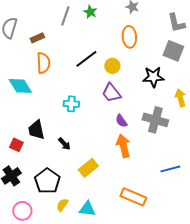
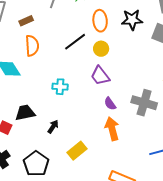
orange ellipse: (129, 37) -> (100, 21), moved
black star: (153, 77) -> (132, 20), moved
black trapezoid: (36, 130) -> (25, 113), turned 90
black arrow: (64, 144) -> (53, 127), turned -104

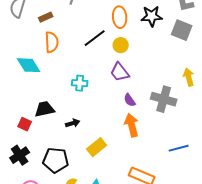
black arrow: (53, 127) -> (73, 123), turned 40
black pentagon: (36, 164) -> (56, 160), turned -30

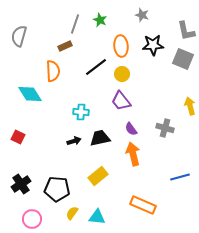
brown rectangle: (46, 17) -> (65, 46), moved
gray cross: (164, 99) -> (165, 128), size x0.7
black trapezoid: (45, 109) -> (100, 138), moved
black arrow: (73, 123) -> (74, 141), moved
red square: (25, 124) -> (18, 137), moved

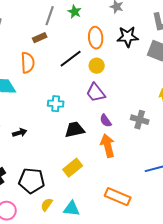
black arrow: (74, 141) -> (20, 133), moved

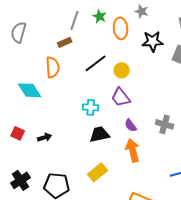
orange ellipse: (96, 38) -> (121, 28), moved
cyan cross: (56, 104) -> (91, 107), moved

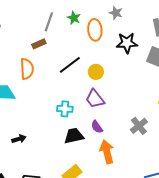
gray cross: (165, 124) -> (139, 126), turned 36
purple semicircle: (131, 125) -> (97, 127), moved

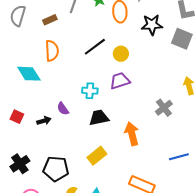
brown rectangle: (39, 44) -> (50, 20), moved
purple trapezoid: (95, 99) -> (120, 81), turned 110
purple semicircle: (97, 127) -> (63, 109), moved

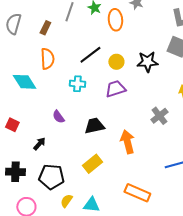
brown rectangle: (50, 20) -> (45, 28), turned -40
black star: (152, 25) -> (147, 62), moved
cyan cross: (90, 91) -> (77, 84), moved
black arrow: (44, 121) -> (39, 144), moved, turned -32
black cross: (20, 164) -> (15, 172), turned 36

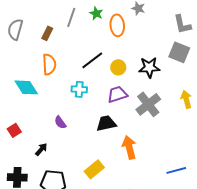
gray cross: (159, 116) -> (148, 104), moved, size x1.4
red square: (12, 125) -> (14, 130), turned 32
black trapezoid: (94, 126) -> (106, 123), moved

